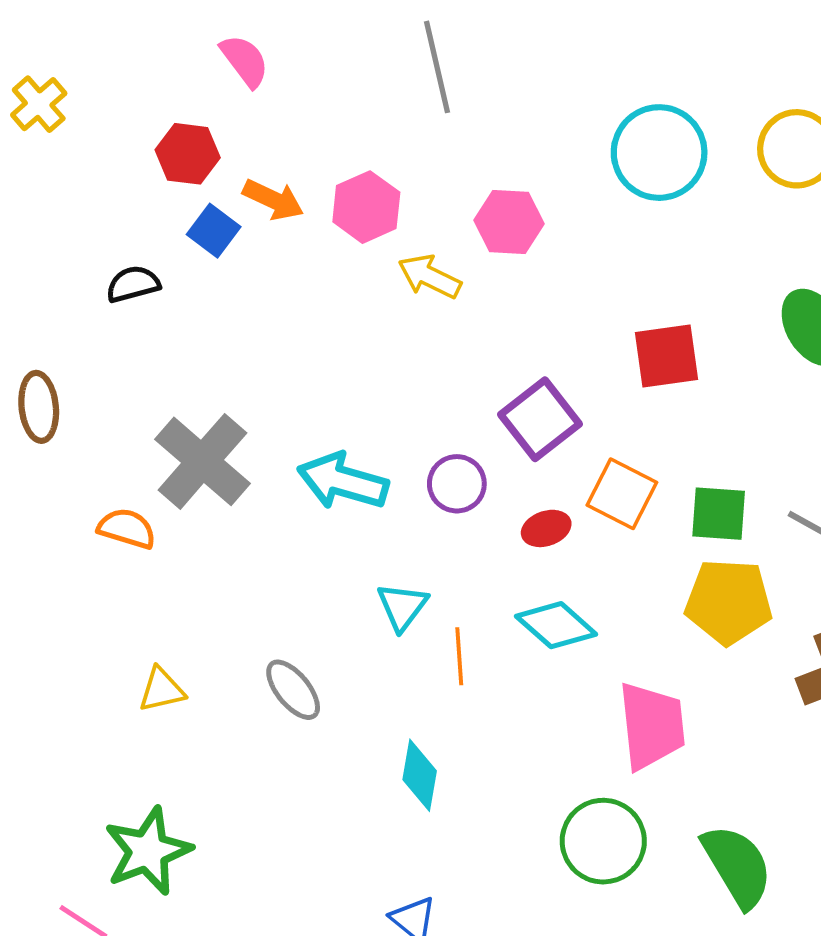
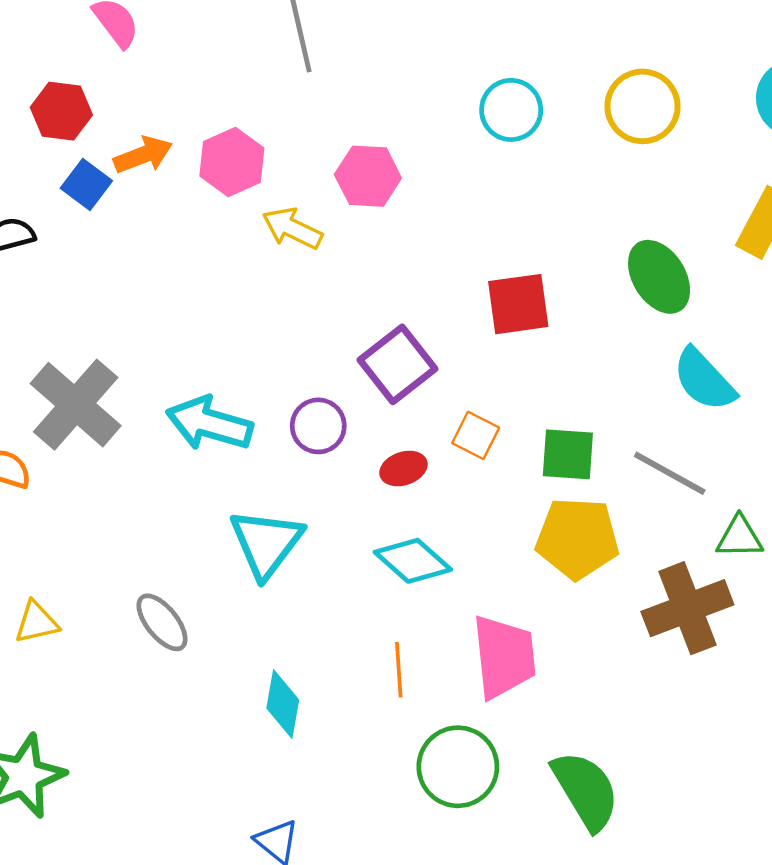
cyan circle: (659, 153) -> (511, 110), size x0.7
orange arrow: (273, 200) -> (143, 155), turned -46
orange square: (622, 494) -> (476, 435), size x0.7
cyan triangle: (402, 607) -> (266, 543), size x1.5
orange line: (459, 656) -> (399, 670), moved

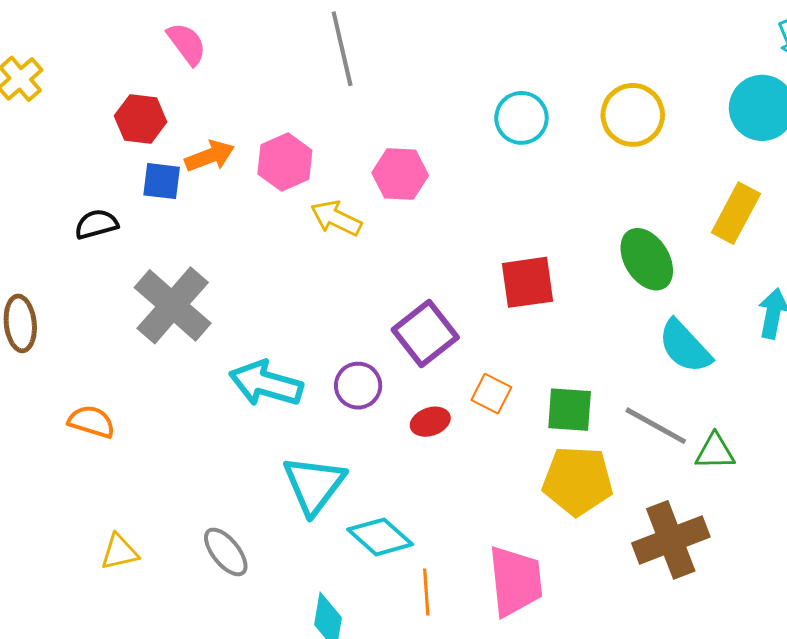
blue square: (86, 184) -> (162, 181), turned -30
gray cross: (76, 405) -> (173, 305), moved
green triangle: (740, 537) -> (715, 452), moved
cyan diamond: (413, 561) -> (380, 537), moved

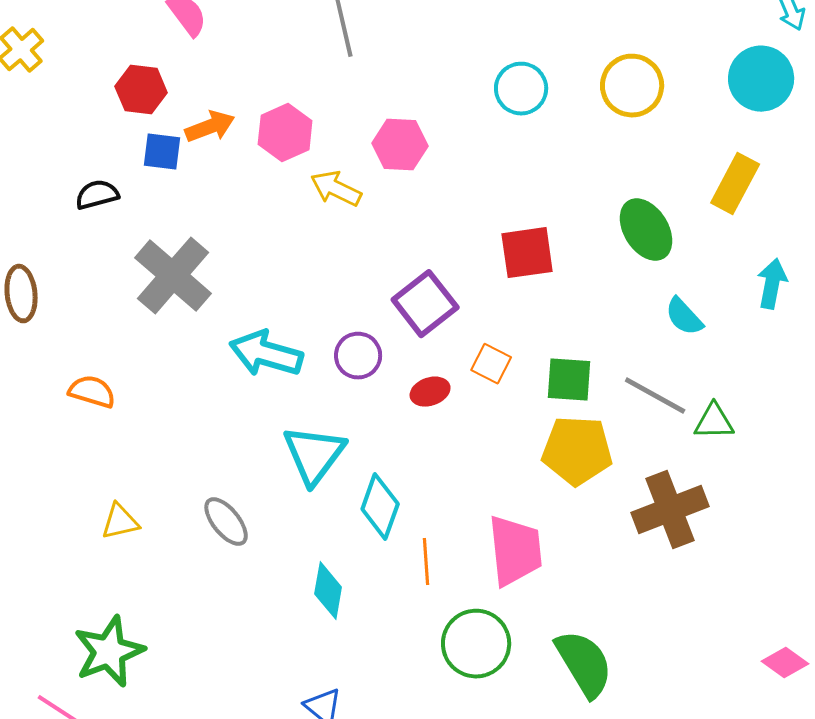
cyan semicircle: (685, 346) -> (684, 317), size x0.7
cyan diamond: (380, 537) -> (380, 507), turned 68

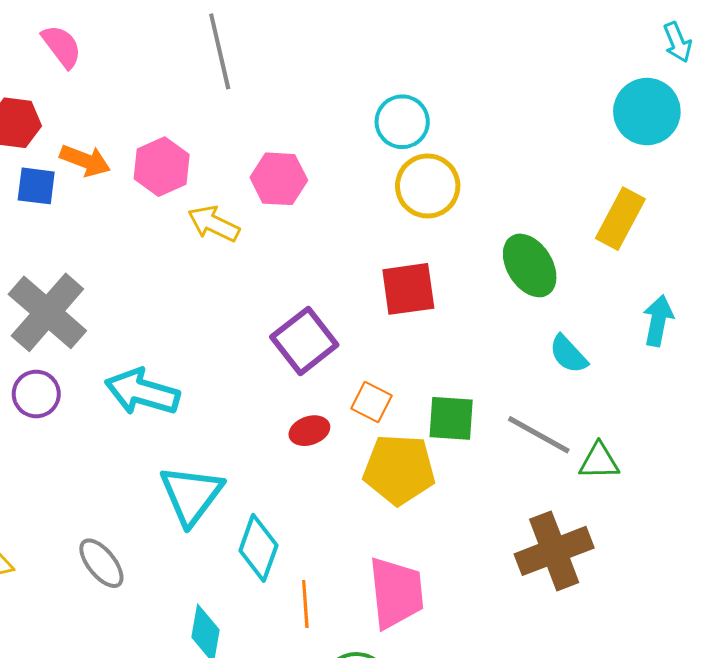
yellow circle: (632, 86) -> (428, 186), moved
orange arrow: (210, 127) -> (85, 160), turned 42
purple circle: (358, 356) -> (36, 394), moved
yellow pentagon: (577, 451) -> (399, 469), moved

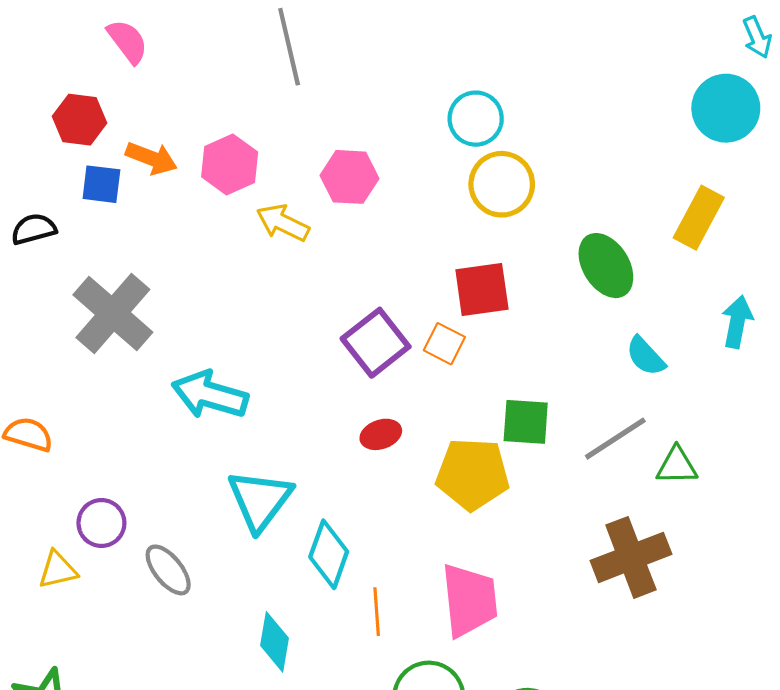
purple circle: (36, 394) -> (101, 523), moved
orange square: (372, 402) -> (444, 344), moved
gray line: (539, 435) -> (615, 439), turned -62

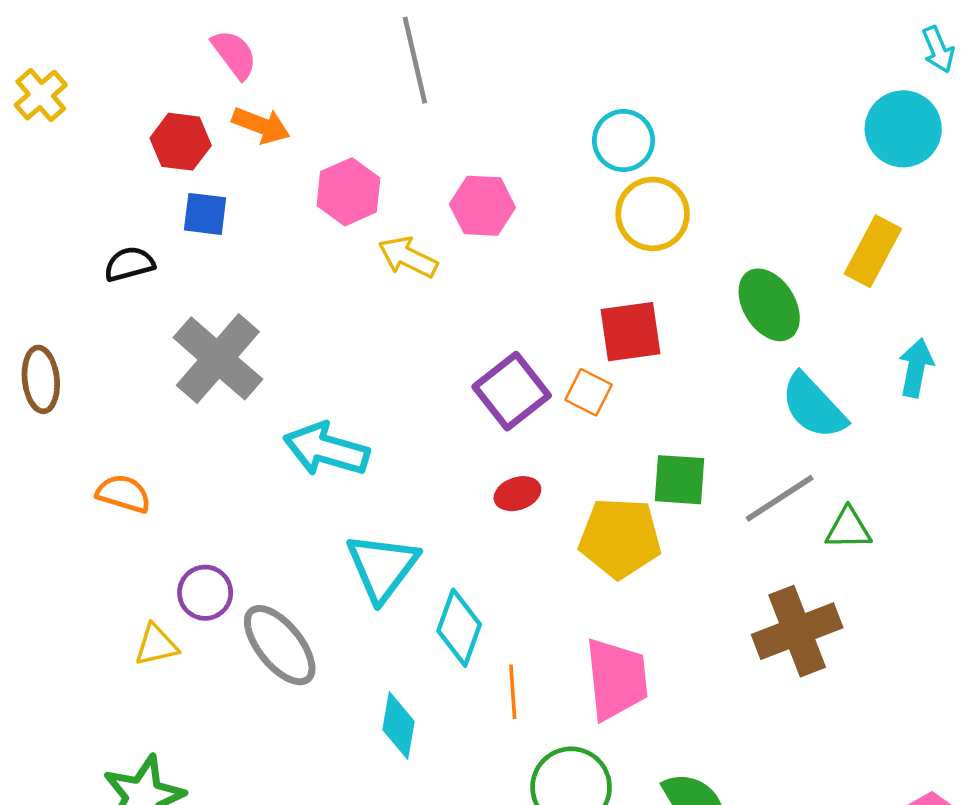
orange arrow: (151, 158) -> (261, 125), moved
cyan semicircle: (646, 356) -> (813, 406), size x1.5
gray ellipse: (168, 570) -> (280, 645), size x1.4

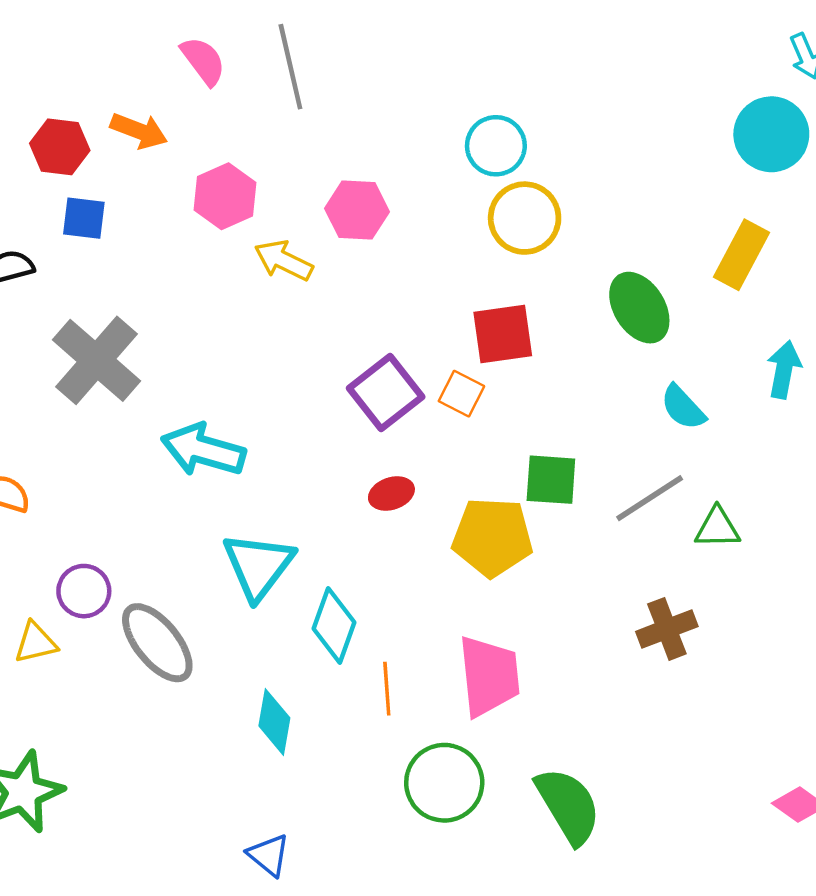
pink semicircle: (234, 54) -> (203, 61), moved
cyan semicircle: (813, 406) -> (683, 407), size x0.7
brown cross: (797, 631) -> (667, 629), size x0.7

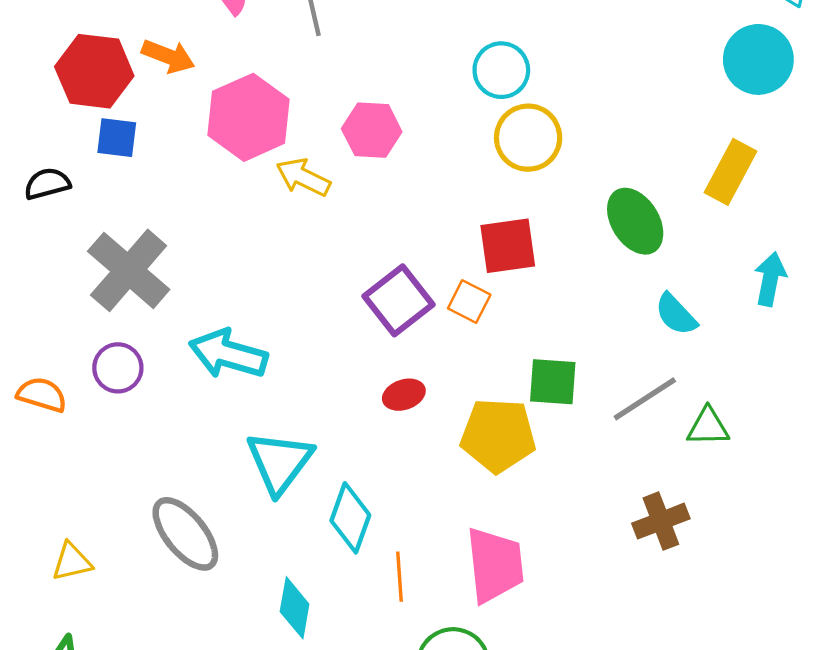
red hexagon: (60, 147) -> (94, 71), size x1.4
pink hexagon: (225, 196) -> (249, 117), size x1.4
purple circle: (84, 591) -> (118, 368), moved
yellow triangle: (36, 643) -> (72, 562), moved

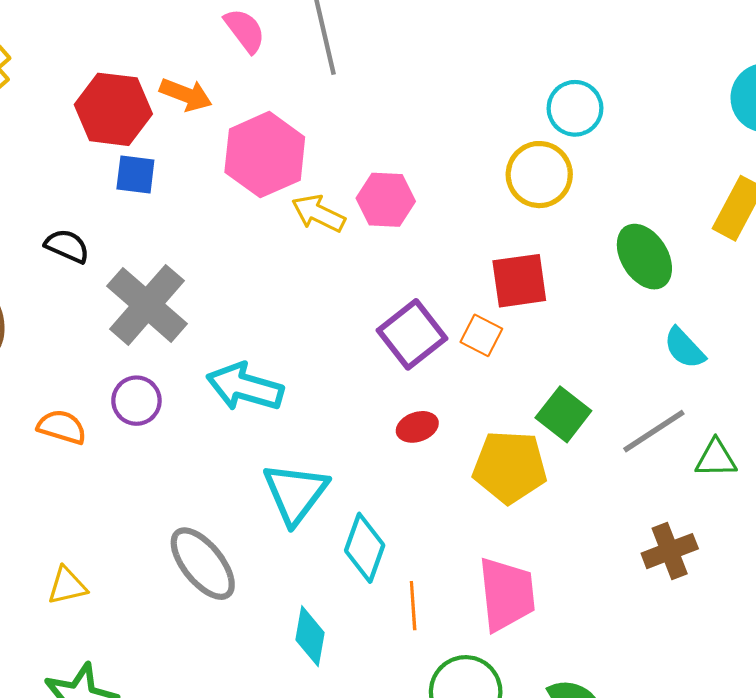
cyan circle: (501, 70) -> (575, 108), moved
pink hexagon: (372, 130) -> (386, 200), moved
black semicircle: (47, 184) -> (67, 246), moved, turned 39
green square: (553, 382) -> (563, 414), turned 34
yellow triangle: (72, 562) -> (67, 586), moved

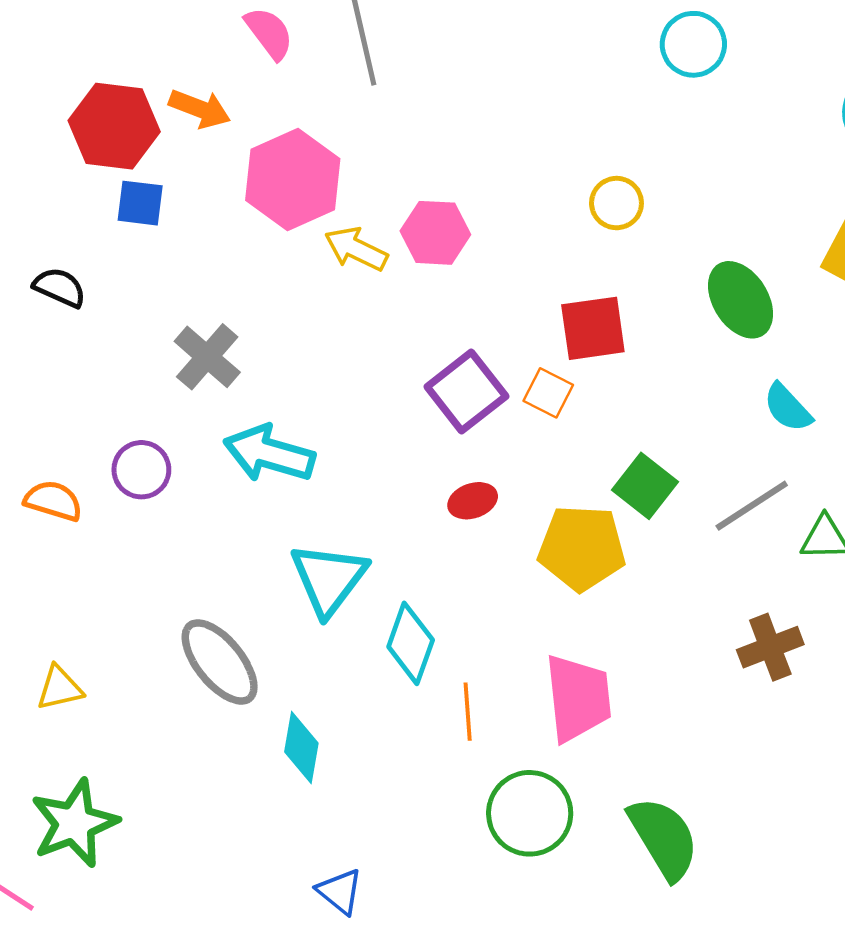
cyan circle: (575, 108) -> (693, 44), moved
yellow circle: (539, 175) -> (616, 203), size x0.7
gray cross: (147, 305) -> (207, 357), moved, size x0.7
cyan diamond: (310, 636) -> (301, 748), moved

